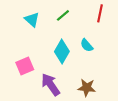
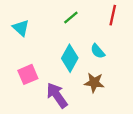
cyan triangle: (32, 20) -> (21, 28), moved
brown star: (87, 88) -> (94, 83), moved

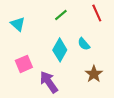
red line: (113, 15) -> (97, 13), turned -36
brown star: (94, 83) -> (94, 74), moved, turned 30

